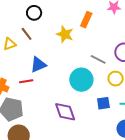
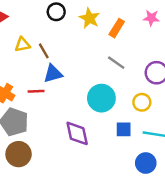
brown line: (27, 34) -> (44, 51), moved
yellow star: (65, 34) -> (89, 18), moved
gray line: (98, 59) -> (116, 63), moved

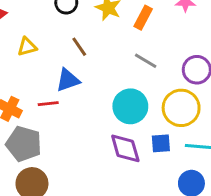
brown line: (44, 51) -> (79, 47), moved
yellow circle: (142, 102) -> (181, 108), size x1.6
purple diamond: (77, 133) -> (125, 148), moved

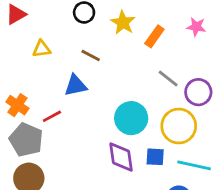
brown line: (79, 47) -> (91, 55), turned -36
gray line: (146, 61) -> (168, 78), moved
red line: (48, 104) -> (52, 116), moved, turned -30

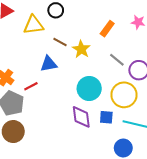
yellow star: (123, 23) -> (81, 49), moved
yellow triangle: (42, 49) -> (34, 25), moved, size x1.5

